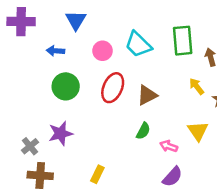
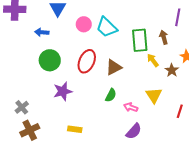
green rectangle: (183, 41) -> (140, 40), moved
pink circle: (103, 51) -> (84, 24), moved
purple star: (61, 133) -> (63, 91), moved
yellow rectangle: (97, 174) -> (75, 129), turned 72
brown cross: (40, 175) -> (30, 130), turned -30

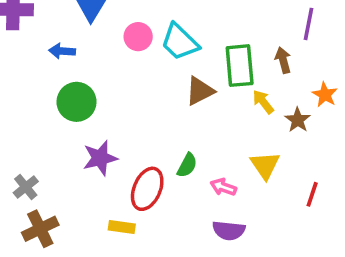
red ellipse: (87, 61) -> (147, 189), moved
brown triangle: (114, 67) -> (200, 91), moved
purple semicircle: (134, 131) -> (229, 231), turned 54

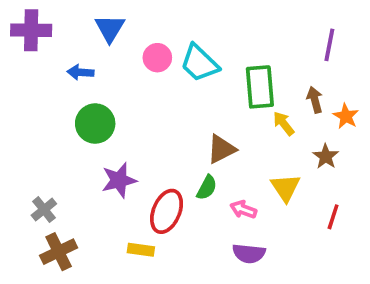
brown arrow: (283, 60) -> (315, 100), moved
brown triangle: (200, 91) -> (221, 149), moved
brown star: (298, 120) -> (326, 156), moved

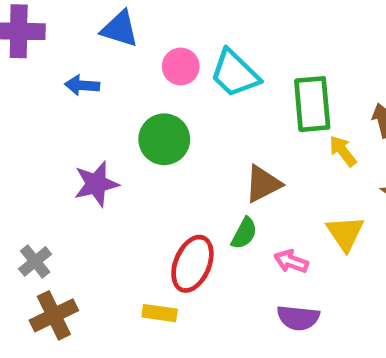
blue triangle: (110, 28) -> (120, 29), turned -44
green circle: (95, 124) -> (164, 139), moved
purple star: (119, 180) -> (96, 184), moved

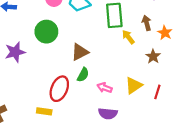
brown triangle: (263, 184) -> (80, 52), moved
yellow triangle: (345, 233) -> (134, 85), moved, turned 30

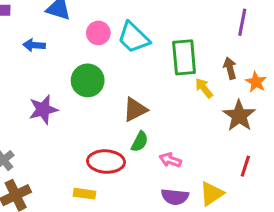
brown star: (153, 56) -> (239, 116), size x1.5
yellow triangle: (134, 85) -> (212, 194), moved
red ellipse: (59, 89) -> (106, 162), turned 70

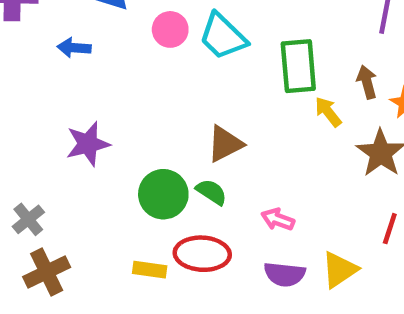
green circle: (88, 80) -> (163, 194), moved
green semicircle: (140, 142) -> (211, 192), moved, turned -85
red ellipse: (106, 162) -> (202, 254), moved

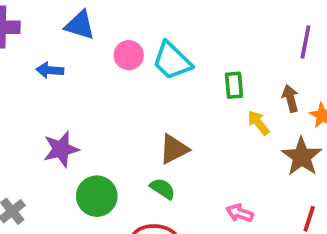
green rectangle: (298, 66) -> (234, 85), size x0.6
green circle: (163, 194) -> (97, 196), moved
pink arrow: (278, 219) -> (240, 213), moved

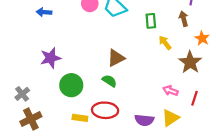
brown arrow: (290, 98) -> (184, 19), moved
pink arrow: (240, 213) -> (170, 91), moved

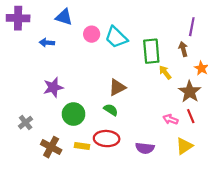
green rectangle: (151, 21) -> (151, 51), size x1.6
red line: (194, 98) -> (191, 116), moved, turned -40
yellow triangle: (170, 118) -> (184, 146), moved
brown cross: (31, 119) -> (51, 147), moved, turned -36

